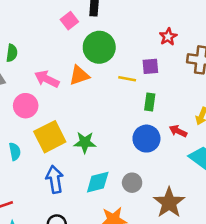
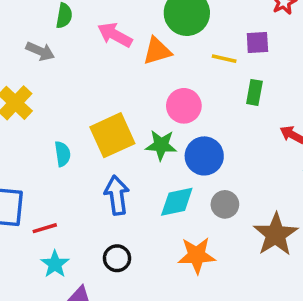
pink arrow: (47, 79) -> (115, 35), moved
pink circle: (26, 106) -> (184, 106), moved
blue circle: (146, 139) -> (204, 156), moved

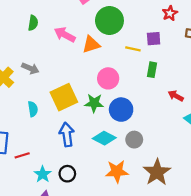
gray arrow: (40, 51) -> (30, 68), moved
cyan diamond: (177, 202) -> (104, 138), turned 40
brown star: (276, 234) -> (157, 172), moved
cyan star: (55, 264) -> (43, 174), moved

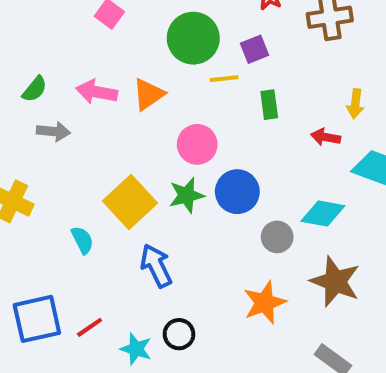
green circle: (109, 21) -> (193, 38), moved
green semicircle: (33, 23) -> (35, 89), turned 48
gray arrow: (30, 68) -> (53, 131), moved
cyan diamond: (104, 138) -> (323, 214), moved

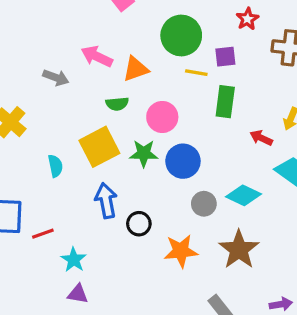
green semicircle: (35, 89) -> (117, 104), moved, turned 30
green rectangle: (269, 105) -> (225, 102), size x1.4
black circle: (179, 334) -> (139, 224), moved

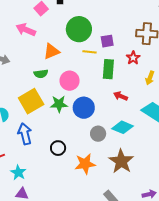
red star: (247, 19) -> (133, 58), moved
pink arrow: (97, 56) -> (26, 30), moved
red arrow: (261, 138) -> (121, 96), moved
blue arrow: (106, 201) -> (25, 134), moved

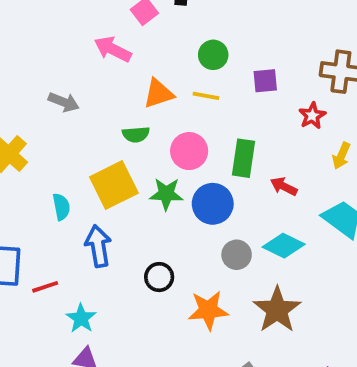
green circle: (79, 29) -> (213, 55), size x0.6
yellow line: (89, 52) -> (206, 96), moved
green rectangle: (108, 69) -> (244, 158), moved

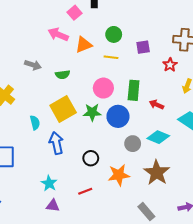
orange triangle: (158, 93) -> (84, 45), moved
green semicircle: (136, 134) -> (63, 75), moved
red line: (45, 287) -> (85, 191), moved

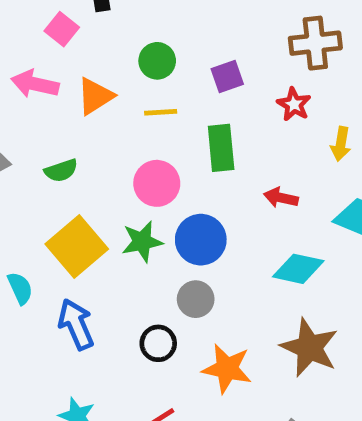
green rectangle: (134, 90) -> (221, 148), moved
gray circle: (133, 144) -> (196, 299), moved
orange star: (119, 175) -> (227, 369), turned 30

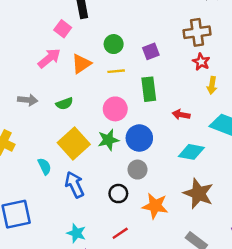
pink arrow: (35, 84) -> (49, 58), turned 130
red star: (294, 104) -> (201, 62), moved

